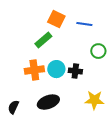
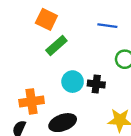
orange square: (56, 19) -> (46, 19), moved
orange cross: (34, 70) -> (32, 101), moved

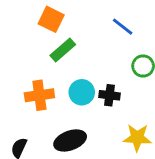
blue line: (107, 26) -> (123, 27), turned 30
orange cross: (32, 101) -> (39, 95), moved

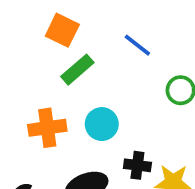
blue line: (123, 27) -> (137, 45), moved
black cross: (109, 95) -> (137, 165), moved

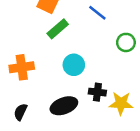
orange cross: (47, 128) -> (22, 67), moved

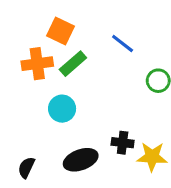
cyan circle: (74, 65) -> (62, 109), moved
orange cross: (22, 67) -> (37, 64), moved

